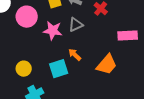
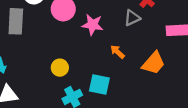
gray triangle: (76, 25) -> (132, 18), moved
cyan square: (59, 69) -> (99, 85), moved, turned 30

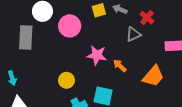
pink star: (93, 25) -> (97, 55), moved

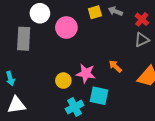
gray triangle: (133, 34) -> (142, 40), moved
pink star: (97, 55) -> (86, 73), moved

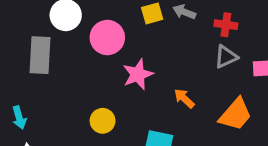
red cross: (142, 19) -> (226, 25), turned -32
pink star: (86, 73) -> (138, 74), moved, turned -30

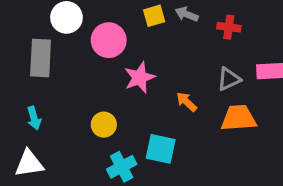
gray triangle: (226, 57) -> (229, 79), moved
orange trapezoid: (236, 114) -> (239, 118), turned -135
cyan arrow: (19, 118) -> (34, 118), moved

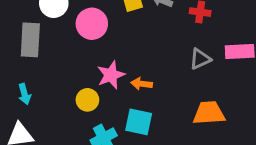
pink star: (140, 77) -> (111, 75), moved
orange arrow: (187, 102) -> (142, 84), moved, turned -36
orange trapezoid: (239, 118) -> (209, 113), moved

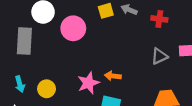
pink star: (111, 75) -> (88, 83), moved
yellow circle: (87, 100) -> (47, 89), moved

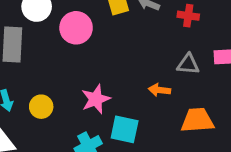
gray triangle: (159, 56) -> (188, 64), turned 30
orange arrow: (113, 76) -> (159, 90), moved

